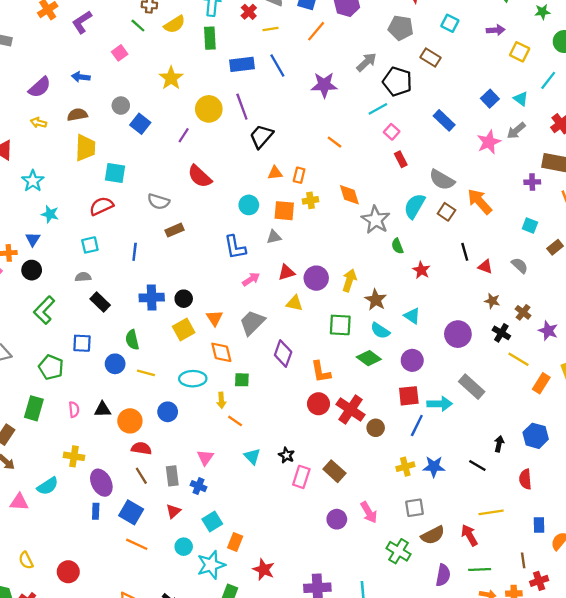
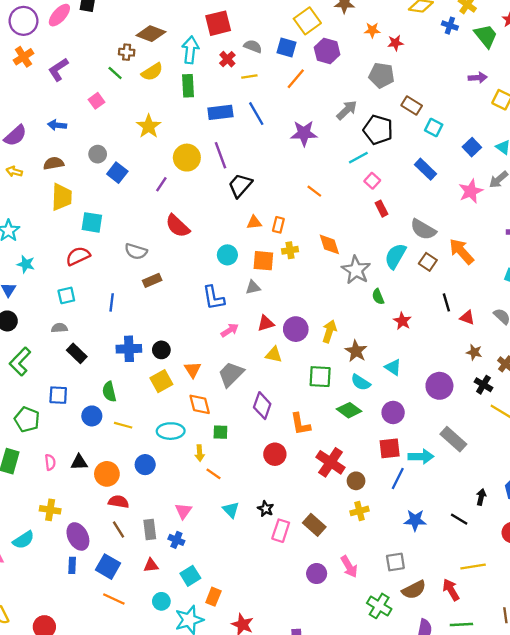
cyan square: (450, 23) -> (434, 127), moved
red circle: (318, 404) -> (275, 454), moved
yellow cross: (405, 467) -> (359, 511), moved
red triangle: (173, 511) -> (151, 565), turned 35

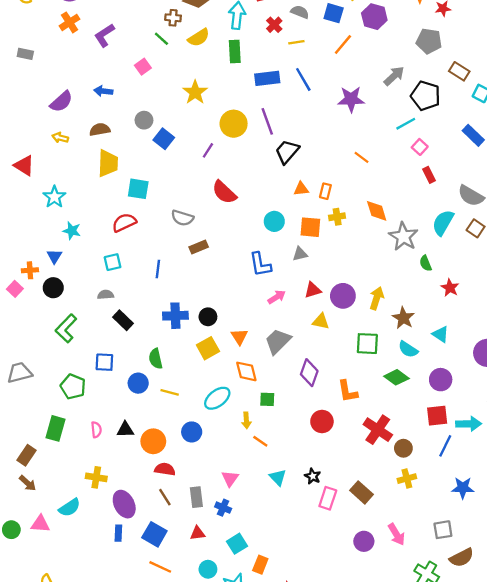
cyan ellipse: (171, 431) -> (217, 398), turned -36

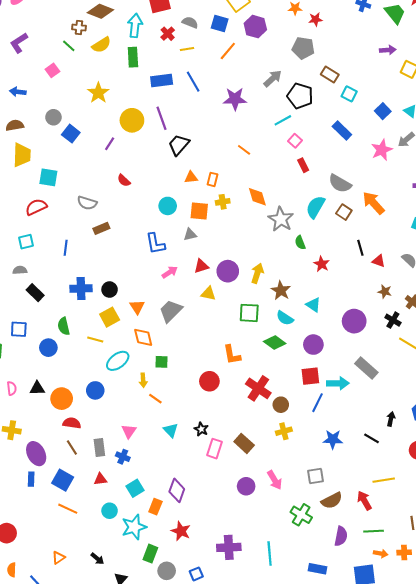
red semicircle: (224, 192) -> (124, 180), size x0.6
purple diamond: (309, 373) -> (177, 490), moved
yellow line: (170, 392) -> (95, 339), moved

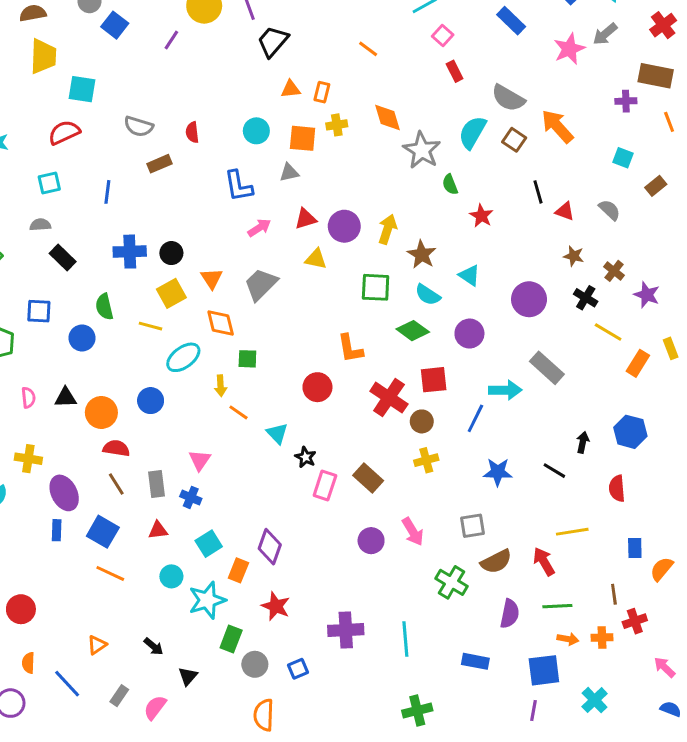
red semicircle: (124, 180) -> (192, 132), moved, turned 40
red square: (310, 376) -> (434, 380), moved
cyan triangle: (171, 430) -> (277, 433), moved

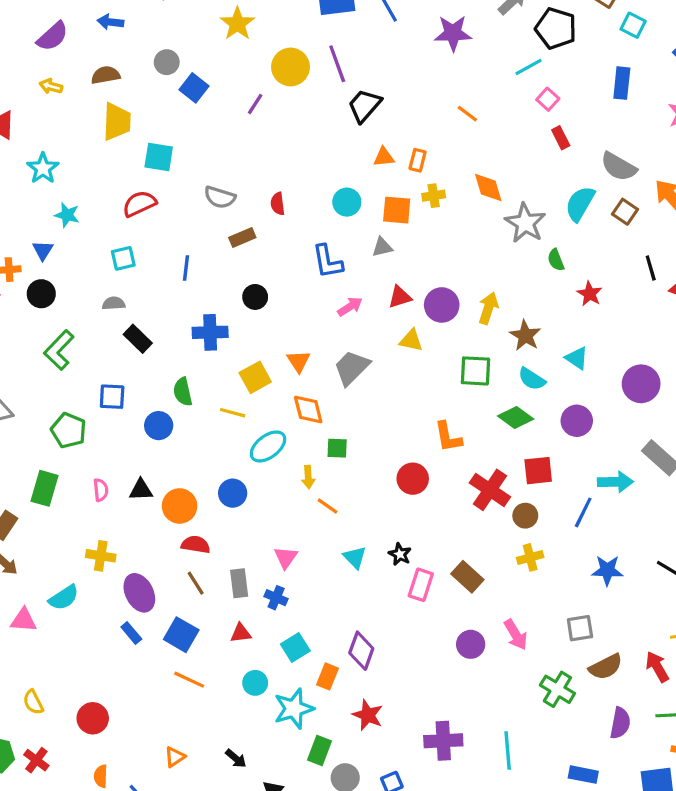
blue rectangle: (511, 21) -> (622, 83), turned 52
black circle: (171, 253) -> (255, 297), moved
cyan triangle: (277, 433) -> (355, 557), moved
blue rectangle: (57, 530) -> (131, 633), turned -42

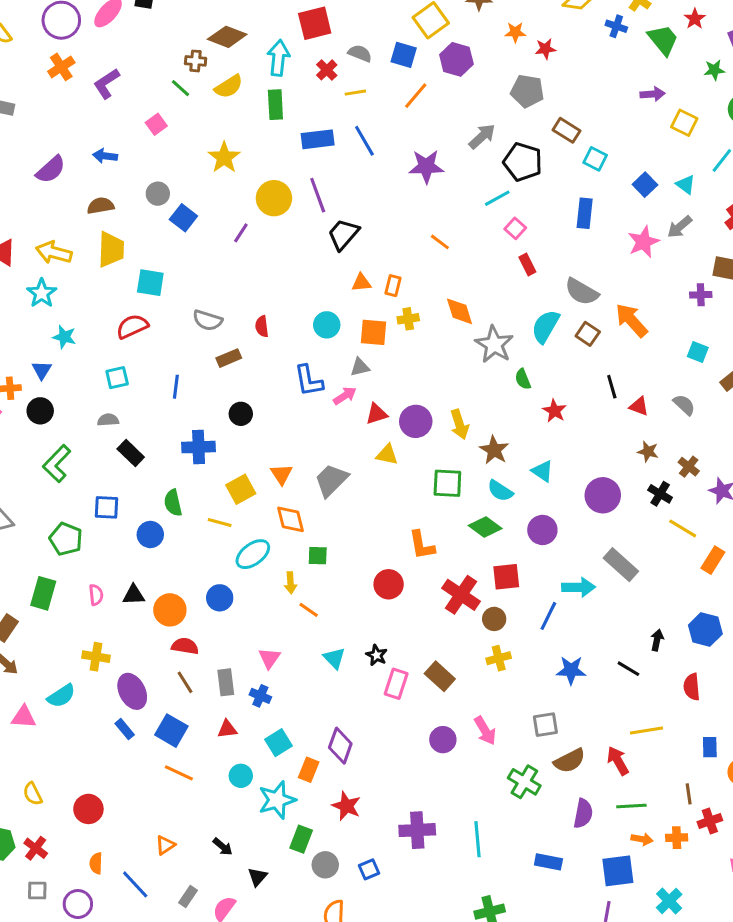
yellow arrow: (51, 86) -> (54, 252), moved, size x1.6
pink arrow: (350, 307) -> (345, 396), moved
yellow arrow: (488, 308) -> (459, 424), turned 144

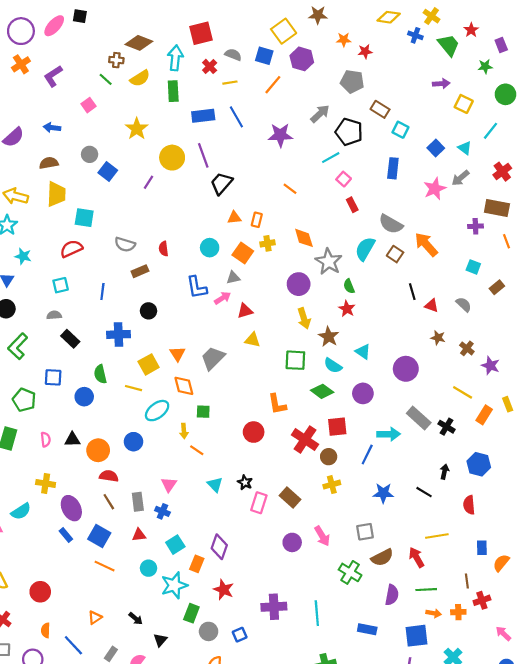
orange square: (373, 332) -> (243, 253), turned 30
red star: (554, 411) -> (347, 309), moved
purple circle: (416, 421) -> (299, 284), moved
black cross: (660, 494) -> (447, 427), moved

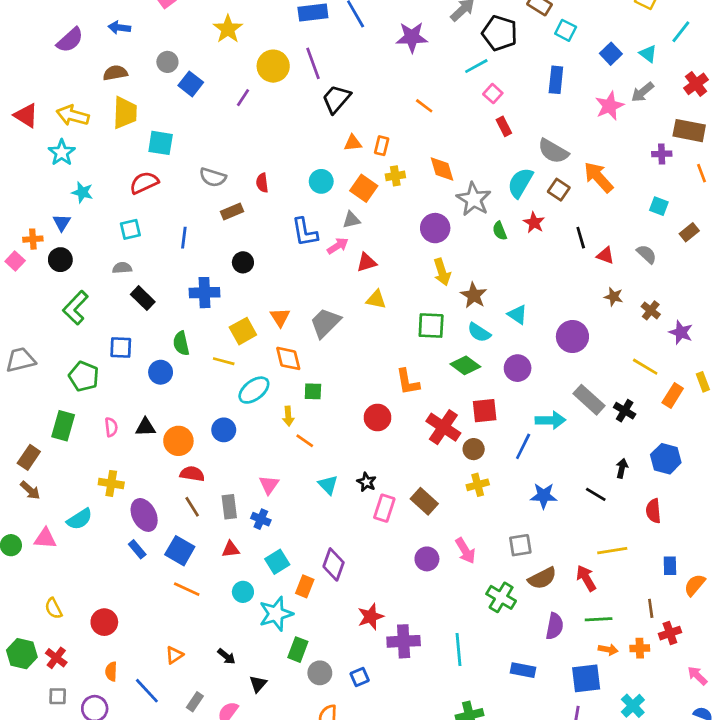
red star: (347, 309) -> (534, 223), moved
red star: (224, 590) -> (371, 617), moved, turned 30

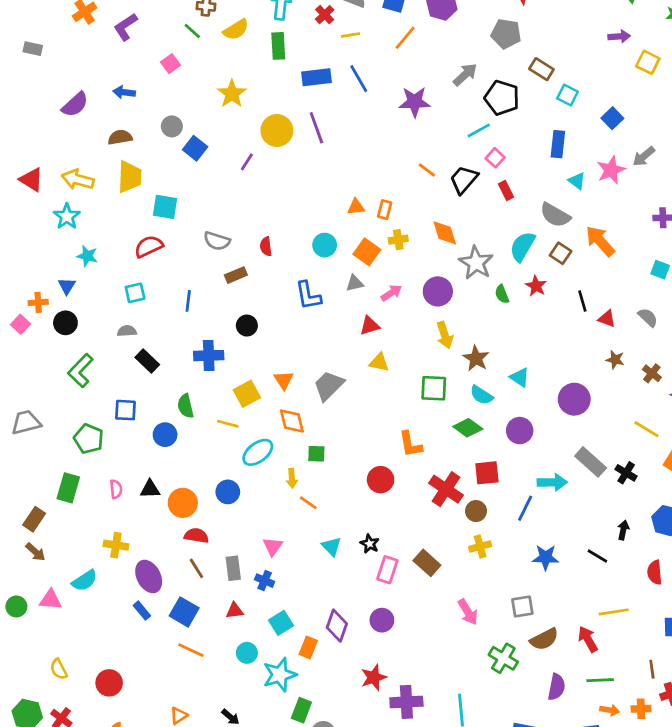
cyan triangle: (648, 54) -> (577, 181), moved
black trapezoid: (336, 99) -> (464, 180), moved
pink arrow: (338, 246) -> (391, 293), moved
purple circle: (427, 559) -> (382, 620), moved

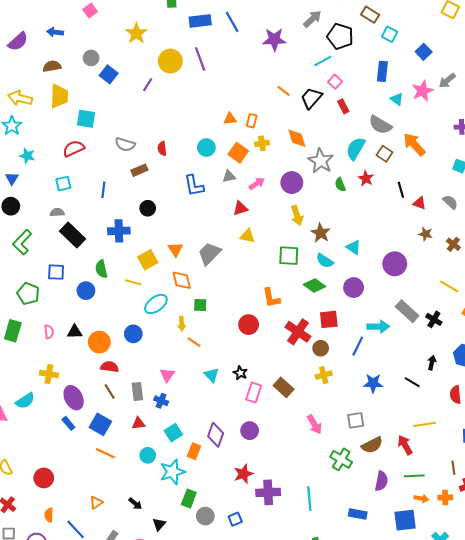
black rectangle: (147, 361) -> (73, 235), size x1.4

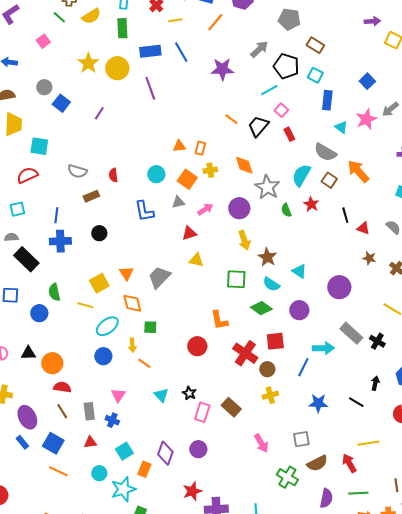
cyan square: (390, 34) -> (315, 75), moved
yellow circle: (170, 61) -> (117, 68), moved
blue cross: (119, 231) -> (60, 241), moved
blue circle: (133, 334) -> (103, 356), moved

